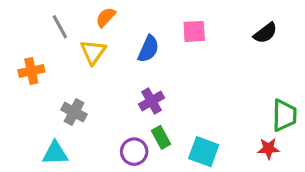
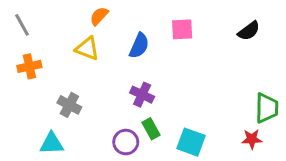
gray line: (60, 27) -> (22, 25), moved
yellow triangle: (93, 52) -> (87, 49), turned -45
purple cross: (152, 101) -> (142, 95), turned -35

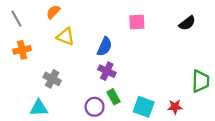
orange semicircle: (99, 16) -> (53, 12), moved
blue semicircle: (139, 46) -> (105, 47), moved
red star: (252, 139) -> (175, 107), moved

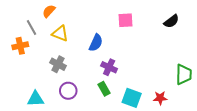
gray line: (16, 19) -> (31, 27), moved
purple cross: (107, 71) -> (109, 67), moved
gray cross: (52, 79) -> (58, 64), moved
purple circle: (95, 107) -> (68, 91), moved

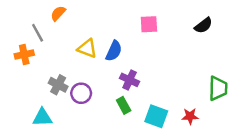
yellow triangle: (60, 34) -> (87, 48), moved
gray cross: (58, 64) -> (58, 85), moved
purple circle: (68, 91) -> (81, 93), moved

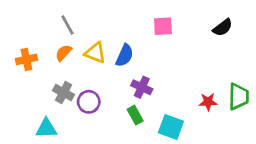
orange semicircle: (58, 13) -> (64, 53), moved
gray line: (38, 33) -> (68, 25), moved
red star: (190, 116) -> (208, 102), moved

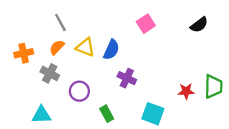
pink square: (163, 26) -> (146, 24), turned -30
gray cross: (64, 93) -> (50, 73), moved
green rectangle: (135, 115) -> (107, 114), moved

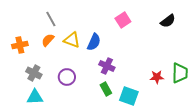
gray cross: (50, 73) -> (34, 73), moved
green rectangle: (107, 114) -> (106, 89), moved

